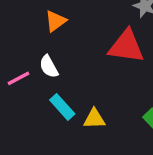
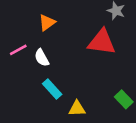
pink line: (18, 78) -> (18, 50), moved
yellow triangle: (94, 119) -> (77, 109), moved

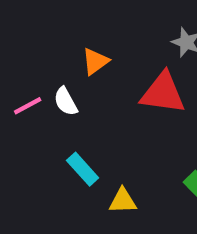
orange triangle: (47, 23) -> (95, 61), moved
white semicircle: (42, 58) -> (66, 101), moved

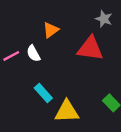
yellow triangle: (123, 201) -> (67, 111), size x1.5

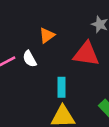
cyan rectangle: (43, 93) -> (62, 87), moved, turned 42

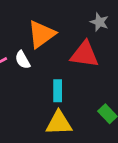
orange triangle: (47, 35) -> (41, 34), size x1.6

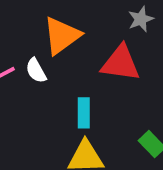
gray star: (99, 22) -> (141, 19), turned 30

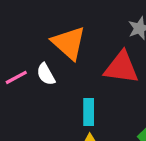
orange triangle: (62, 36) -> (69, 43), turned -42

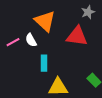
cyan rectangle: (89, 112) -> (44, 63), moved

